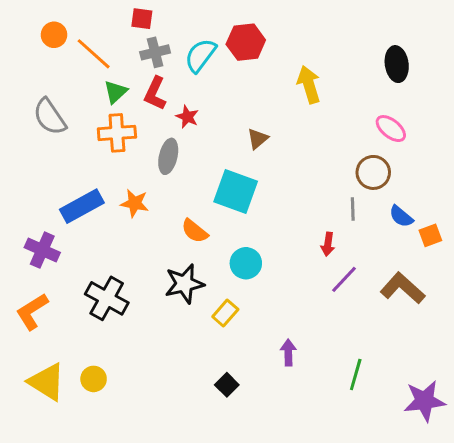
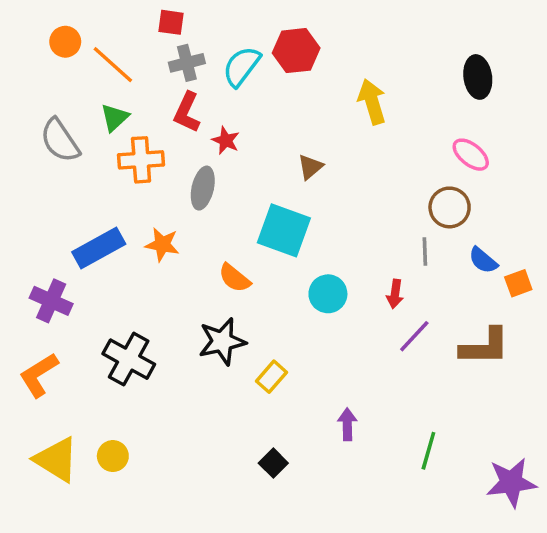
green triangle: (116, 92) -> (115, 118), moved
cyan circle: (246, 263) -> (328, 294), moved
brown L-shape: (403, 288) -> (485, 347), turned 138

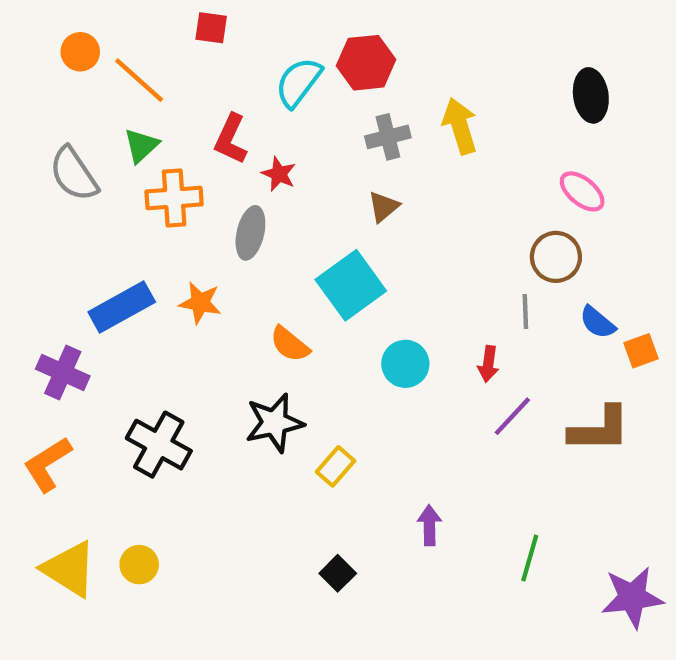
gray cross: (187, 63) -> (388, 137), moved
cyan square: (284, 230) -> (351, 285), turned 34

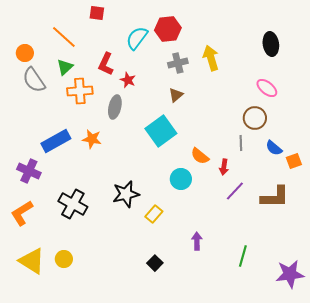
orange circle: (80, 52) -> (25, 53), moved
orange semicircle: (290, 344) -> (200, 156), moved
cyan circle: (405, 364) -> (181, 179), moved

